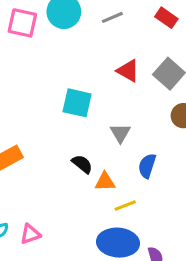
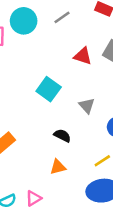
cyan square: (77, 103) -> (49, 89), turned 35
orange triangle: (105, 182) -> (58, 167), moved

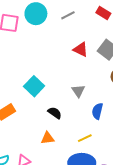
cyan square: (49, 89) -> (34, 86), moved

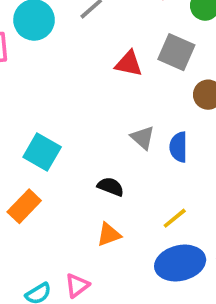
cyan square: (34, 86) -> (42, 152), moved
blue semicircle: (97, 111) -> (178, 147), moved

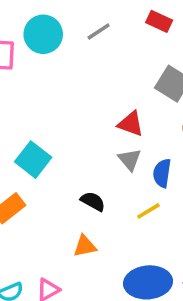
red triangle: (129, 64) -> (131, 124), moved
yellow line: (175, 218) -> (148, 211), moved

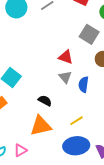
yellow line: (148, 211) -> (76, 121), moved
orange triangle: (85, 246) -> (41, 126), size x1.6

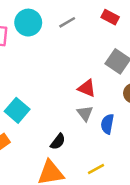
black semicircle: (45, 101) -> (58, 142), turned 96

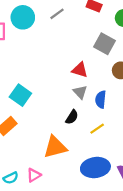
black semicircle: (58, 142) -> (72, 117), moved
yellow line: (96, 169) -> (97, 129), moved

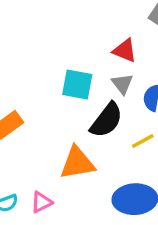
cyan square: (20, 95) -> (77, 85), moved, turned -30
black semicircle: (72, 117) -> (106, 120), size x1.6

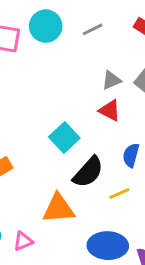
gray triangle: (122, 84) -> (111, 80), moved, turned 40
cyan square: (77, 85) -> (64, 138), turned 32

